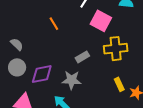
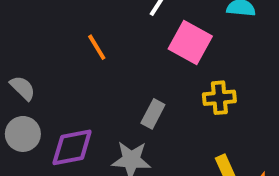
yellow cross: (116, 49) -> (219, 98), size x0.7
gray rectangle: (82, 57) -> (153, 114), turned -32

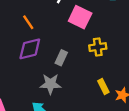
purple diamond: (72, 147) -> (30, 49), moved

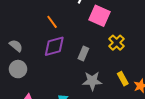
yellow cross: (98, 47) -> (117, 43), turned -35
gray star: (50, 84) -> (92, 81), moved

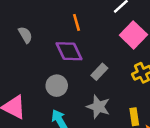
purple diamond: (54, 46) -> (69, 51), turned 60
gray circle: (18, 69) -> (57, 86), moved

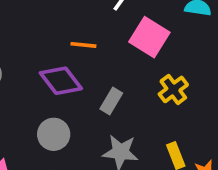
orange line: (77, 22) -> (83, 45), moved, turned -56

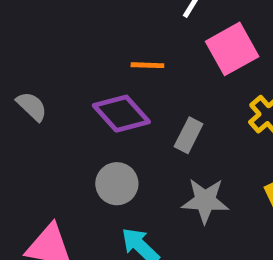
pink square: (149, 37) -> (232, 49), turned 33

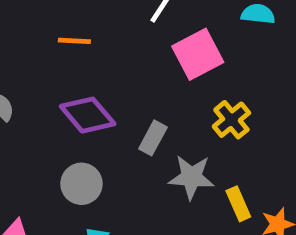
orange line: (147, 65) -> (74, 41), moved
gray star: (205, 201) -> (191, 177), moved

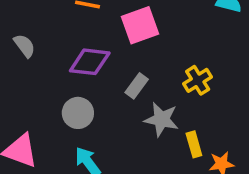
pink square: (198, 54) -> (140, 25), moved
purple diamond: (88, 115) -> (90, 62), turned -51

